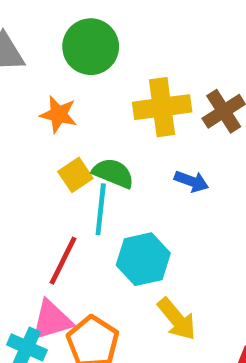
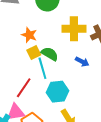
orange star: (58, 114) -> (29, 35), moved
cyan line: (101, 209) -> (42, 68), turned -30

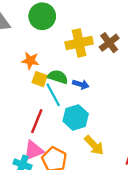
yellow square: (34, 52) -> (40, 79), turned -32
blue arrow: (82, 62) -> (81, 84), moved

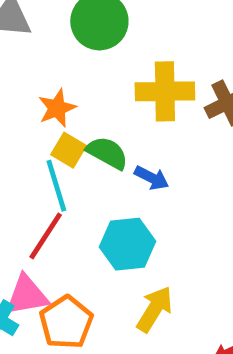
orange star: (30, 61) -> (57, 108), turned 30
cyan line: (53, 95) -> (56, 186), moved
yellow arrow: (94, 145) -> (155, 309), turned -115

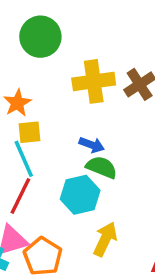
yellow square: (69, 150) -> (29, 132), turned -30
green semicircle: (107, 153) -> (102, 167), moved

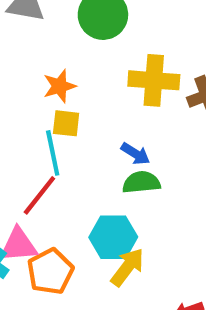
green semicircle: (102, 167) -> (141, 182), turned -40
cyan hexagon: (80, 195) -> (113, 237), moved

